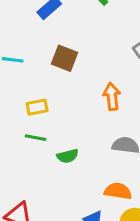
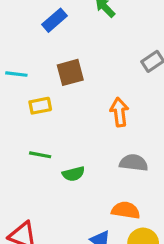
brown square: (65, 58) -> (70, 72), turned -36
yellow rectangle: (37, 107) -> (40, 106), moved

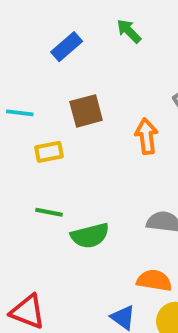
orange arrow: (119, 112) -> (146, 136), moved
green semicircle: (73, 174) -> (90, 236), size x1.4

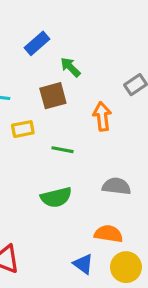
green arrow: (129, 31) -> (70, 67), moved
green line: (49, 212) -> (63, 150), moved

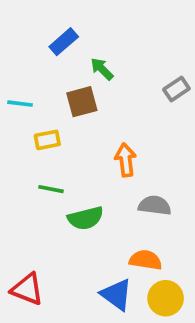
orange arrow: (102, 116) -> (126, 160), moved
green line: (63, 150) -> (51, 189), moved
blue triangle: (83, 264) -> (116, 295), size x1.4

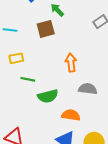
yellow rectangle: (47, 140) -> (16, 58), moved
orange semicircle: (146, 260) -> (71, 115), moved

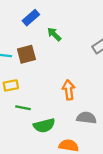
brown square: (46, 29) -> (26, 54), moved

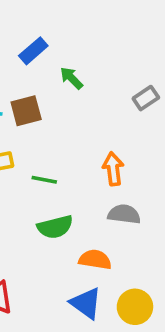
orange arrow: (69, 90) -> (113, 169), moved
green line: (23, 108) -> (44, 180), moved

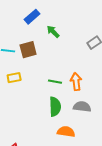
green line: (44, 180) -> (55, 82), moved
green semicircle: (55, 227) -> (55, 107), moved, turned -78

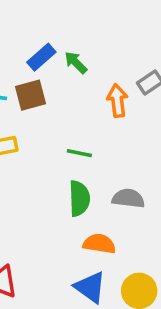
blue rectangle: (32, 17) -> (41, 57), moved
orange arrow: (76, 82) -> (117, 101), moved

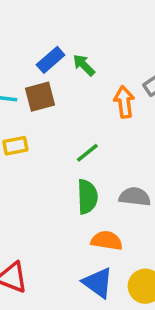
green line: (79, 153) -> (87, 153), turned -50

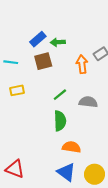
green arrow: (84, 65) -> (58, 42), turned -48
brown square: (40, 97) -> (43, 61), moved
gray semicircle: (135, 197) -> (88, 102), moved

